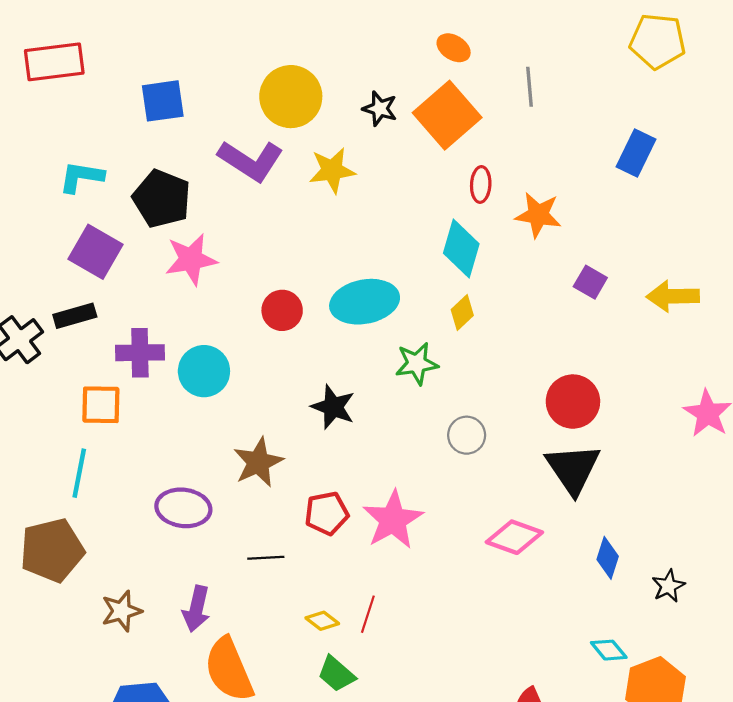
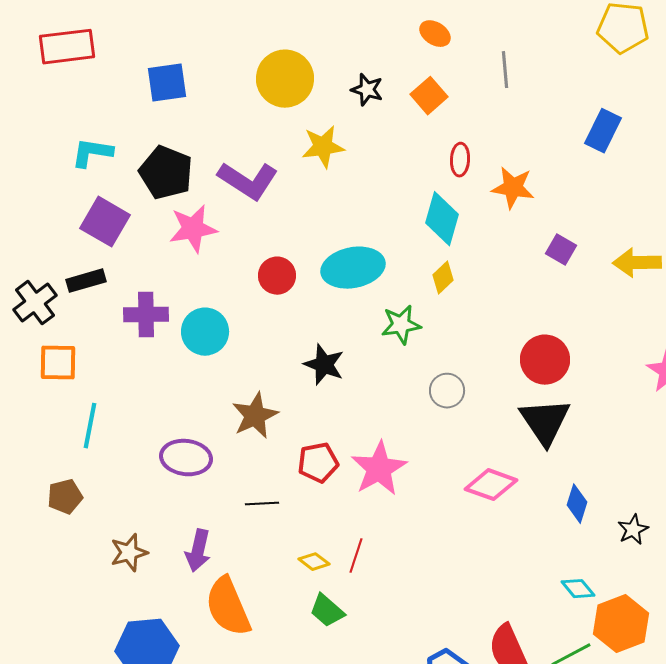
orange square: (447, 115) -> (429, 96), size x0.6
purple L-shape: (251, 161) -> (248, 181), moved
orange square: (101, 405) -> (58, 363), moved
brown pentagon: (52, 550) -> (65, 497), size x0.6

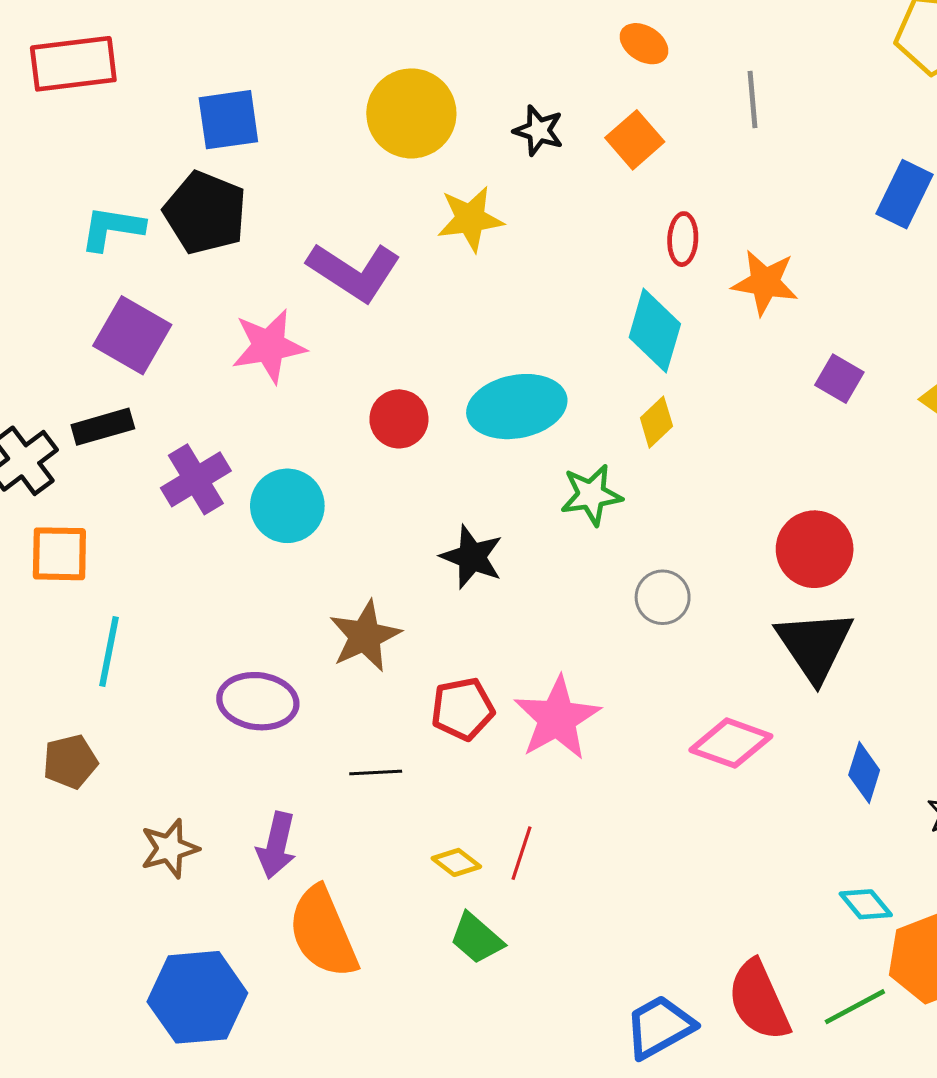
black pentagon: (166, 173) -> (205, 213), moved
purple cross: (146, 315) -> (196, 479), turned -30

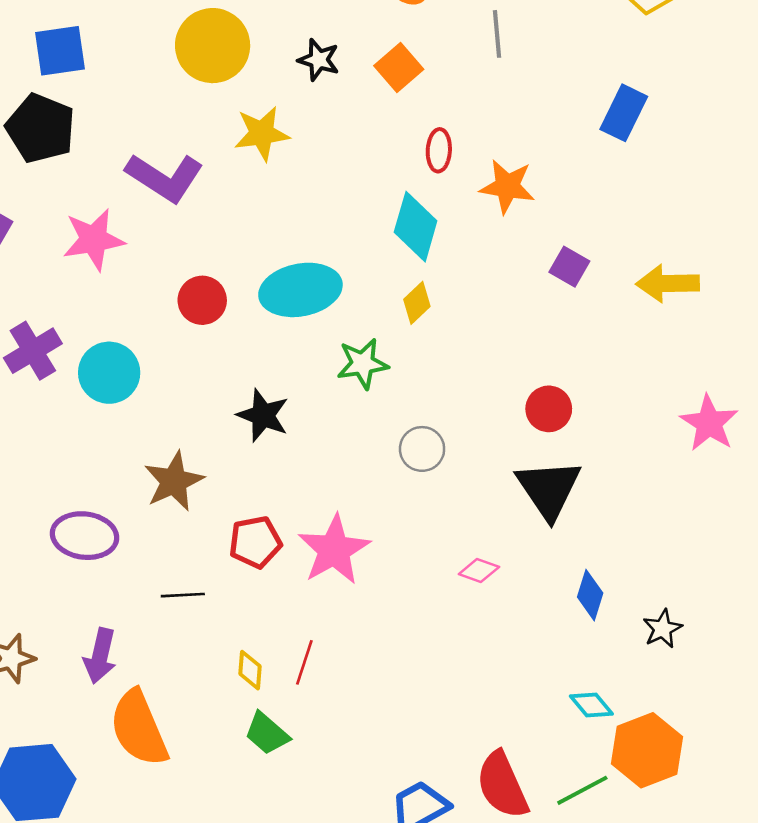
red circle: (815, 549) -> (549, 409), size x0.7
pink diamond: (731, 743) -> (479, 571), size x0.6
yellow diamond: (456, 862) -> (250, 670), turned 57

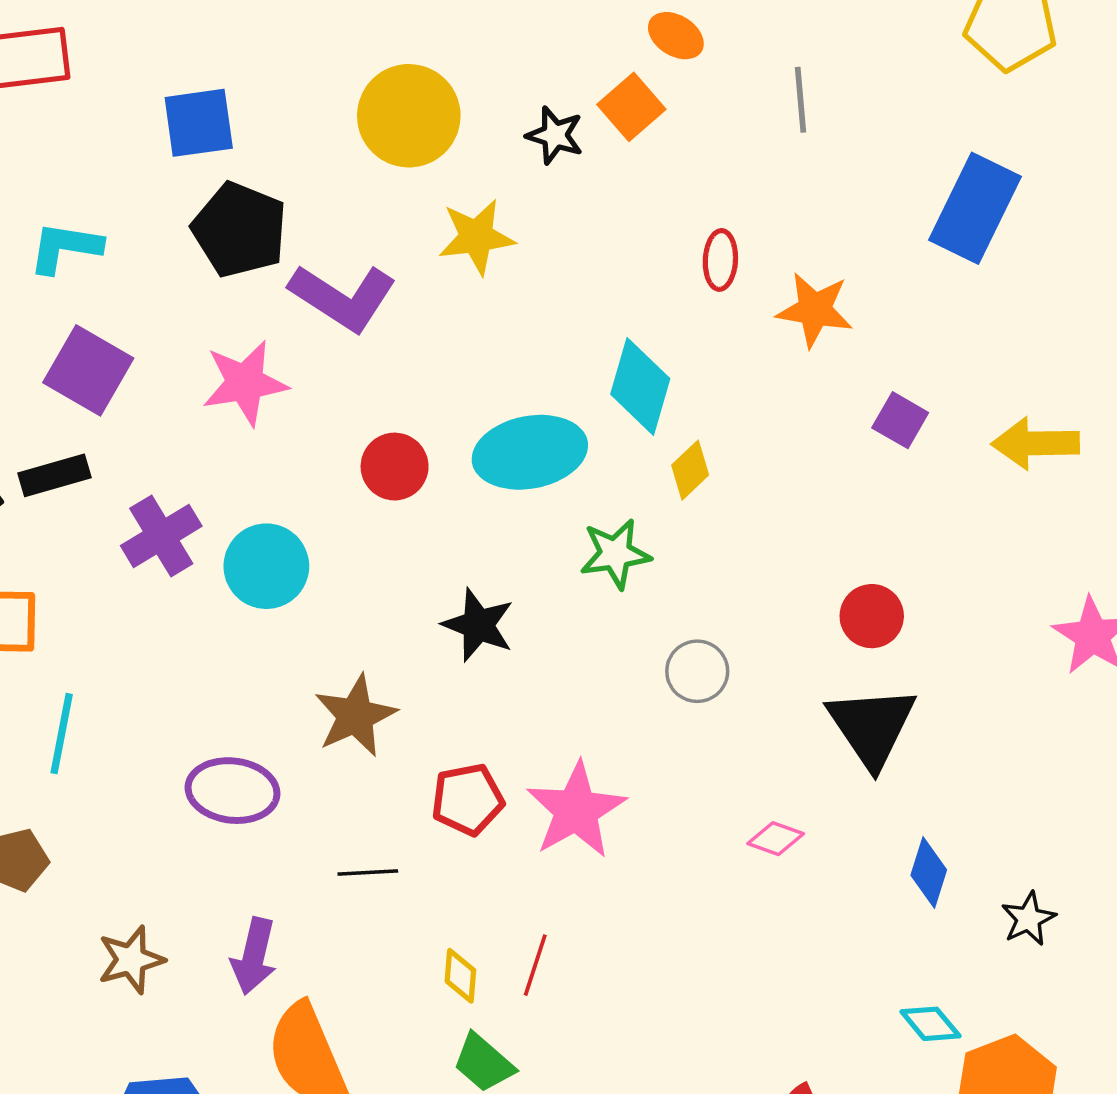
orange square: (399, 68) -> (631, 107), moved
blue rectangle: (624, 113) -> (975, 208), size x1.4
black pentagon: (41, 128) -> (240, 230), moved
cyan diamond: (416, 227) -> (640, 386), moved

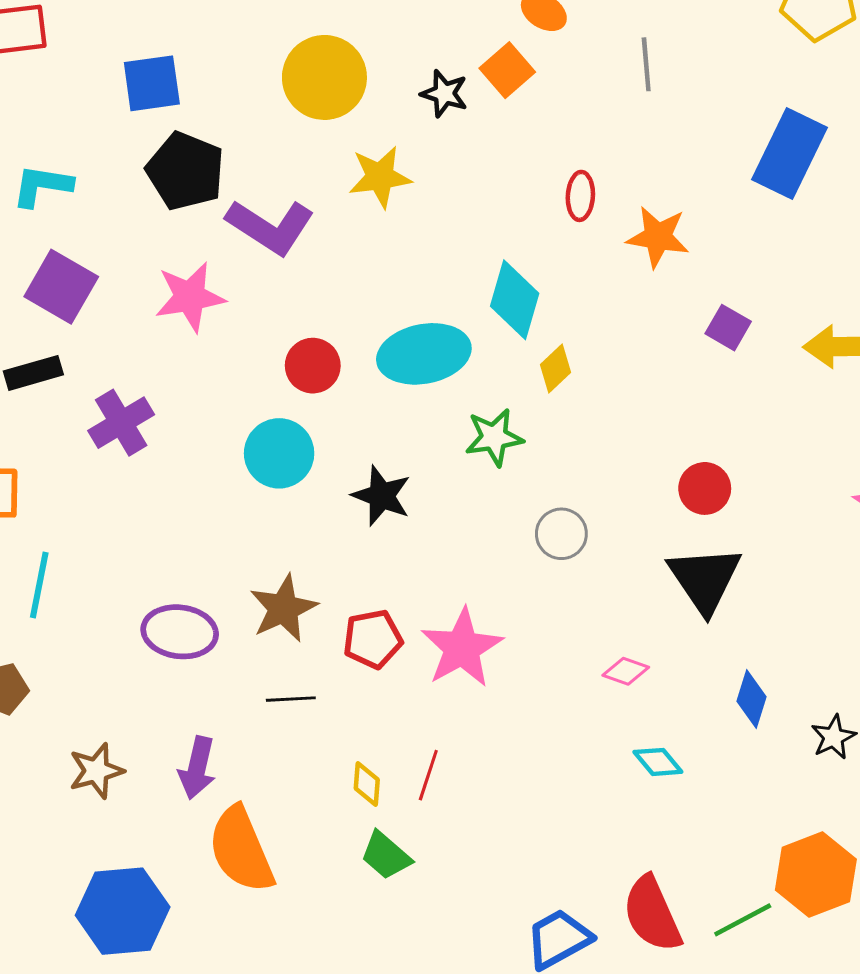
cyan circle: (266, 566) -> (279, 453), moved
brown star: (355, 716) -> (283, 608), moved
cyan diamond: (930, 1024) -> (658, 762), moved

